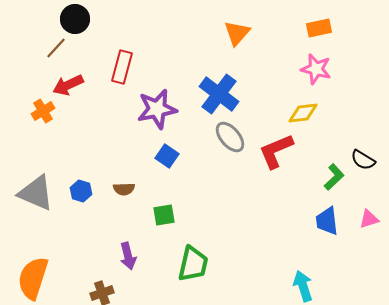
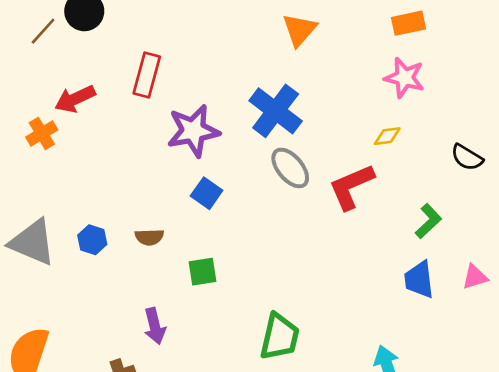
brown line: (56, 48) -> (43, 31), moved
yellow diamond: (303, 113) -> (387, 136), size x0.7
black semicircle: (363, 160) -> (467, 157), moved
green trapezoid: (193, 264) -> (280, 337), moved

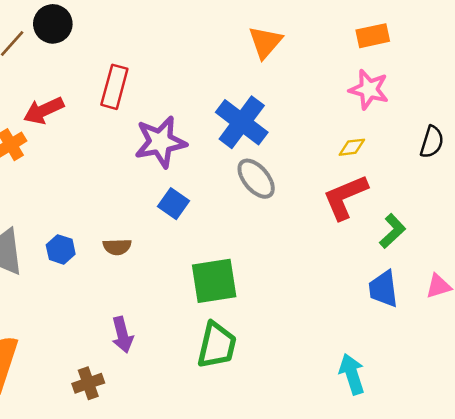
black semicircle: (467, 157) -> (432, 142), moved, turned -104
red L-shape: (351, 187) -> (345, 197), moved
green square: (203, 272) -> (214, 281), moved, size x1.6
green trapezoid: (280, 337) -> (217, 345), moved

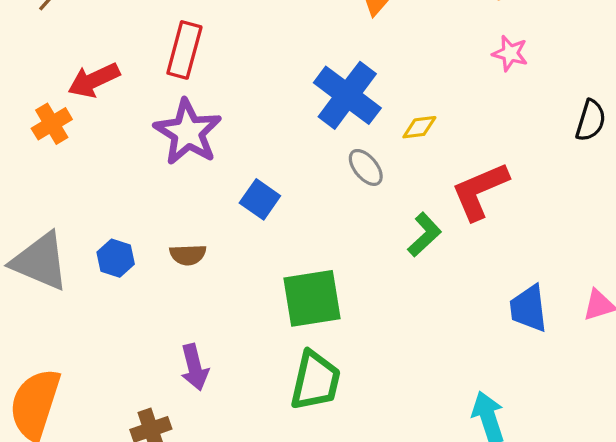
pink star: (369, 89) -> (510, 53), size x0.7
purple star: (160, 142) -> (188, 132), moved, turned -30
yellow diamond: (352, 147) -> (419, 127), moved
gray ellipse: (256, 179) -> (366, 167), size x0.7
green L-shape: (393, 231) -> (424, 235), moved

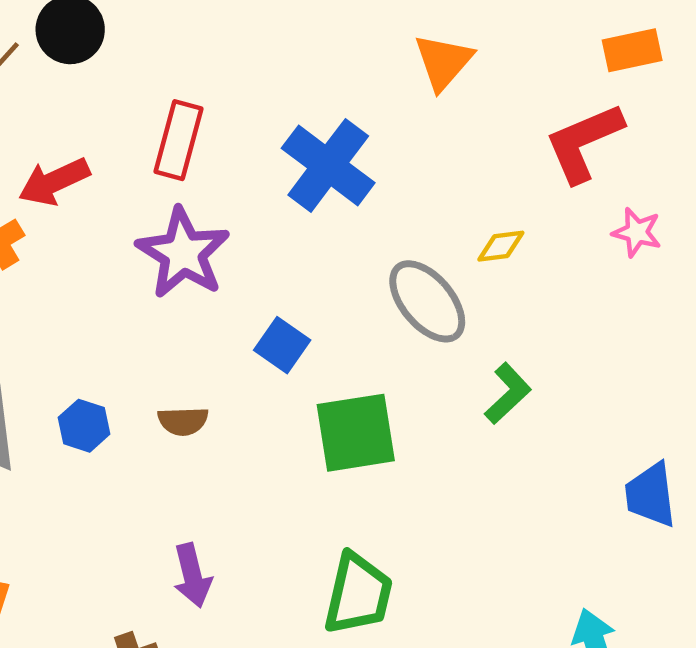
pink star: (510, 53) -> (637, 232), moved
blue cross: (347, 95) -> (328, 165), moved
gray ellipse: (366, 167) -> (427, 301), size x1.6
red L-shape: (480, 191) -> (584, 142), moved
green square: (312, 298) -> (356, 433), moved

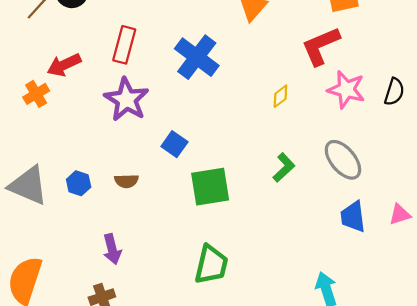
pink star: (637, 232) -> (346, 89), size x1.6
yellow diamond: (501, 246) -> (280, 96), turned -30
gray ellipse: (427, 301) -> (343, 160), moved
purple arrow: (192, 575) -> (112, 249), moved

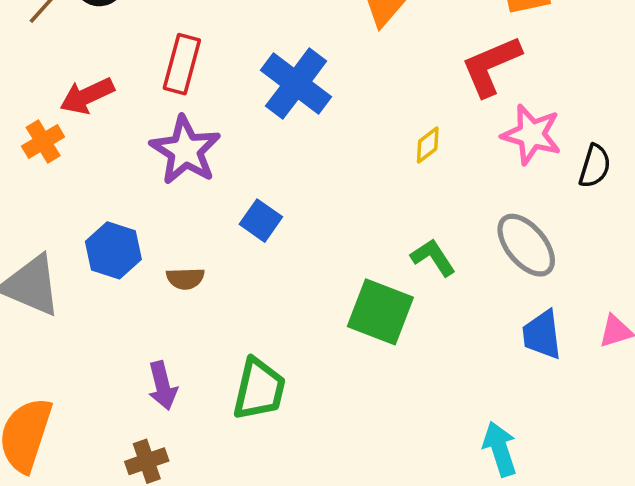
black semicircle: (394, 92) -> (595, 166), moved
green L-shape: (284, 168) -> (433, 257), turned -80
blue hexagon: (79, 183) -> (113, 250), moved, size x1.4
green square: (210, 187) -> (380, 312), moved, turned 30
green trapezoid: (211, 265) -> (259, 389), moved

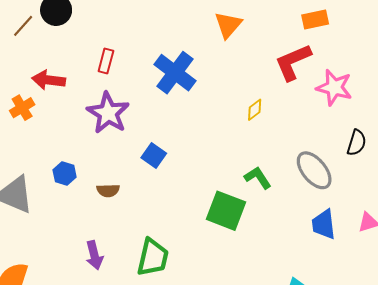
red rectangle: (182, 64) -> (106, 61), size x0.7
red arrow: (87, 96) -> (49, 80), turned 32
pink star: (531, 134) -> (334, 87), moved
black semicircle: (595, 166) -> (357, 143), moved
blue hexagon: (113, 250) -> (65, 173), size x0.7

